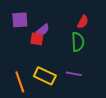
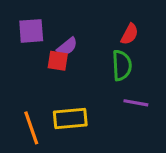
purple line: (74, 74) -> (136, 103), moved
yellow rectangle: (45, 76) -> (70, 118), turned -30

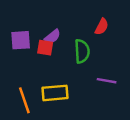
purple square: (31, 31) -> (21, 40), moved
green semicircle: (122, 65) -> (82, 51), moved

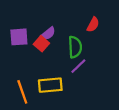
red square: (45, 48) -> (41, 44), turned 32
purple line: (107, 81) -> (78, 66), moved, turned -54

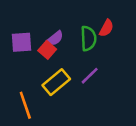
green semicircle: (75, 47) -> (88, 38), moved
yellow rectangle: (50, 85) -> (56, 82), moved, turned -35

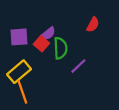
green semicircle: (88, 38) -> (60, 48), moved
yellow rectangle: (56, 82) -> (19, 72), moved

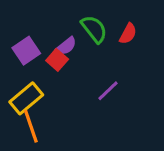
purple square: (19, 37) -> (26, 51), turned -30
green semicircle: (60, 48) -> (94, 29), moved, turned -35

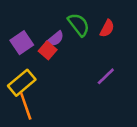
purple line: (108, 91) -> (106, 76), moved

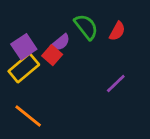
yellow rectangle: (22, 83) -> (24, 68), moved
orange line: (26, 106) -> (28, 116), turned -32

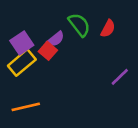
purple line: (116, 83) -> (120, 77), moved
orange line: (28, 116) -> (26, 107), turned -52

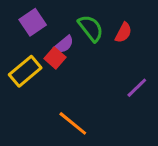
purple square: (22, 43) -> (33, 22), moved
orange line: (26, 107) -> (73, 123), moved, turned 52

